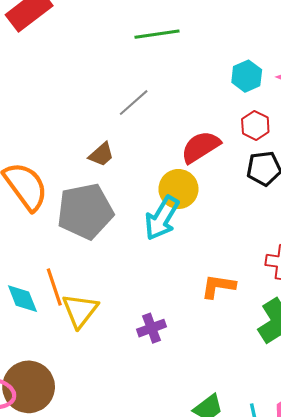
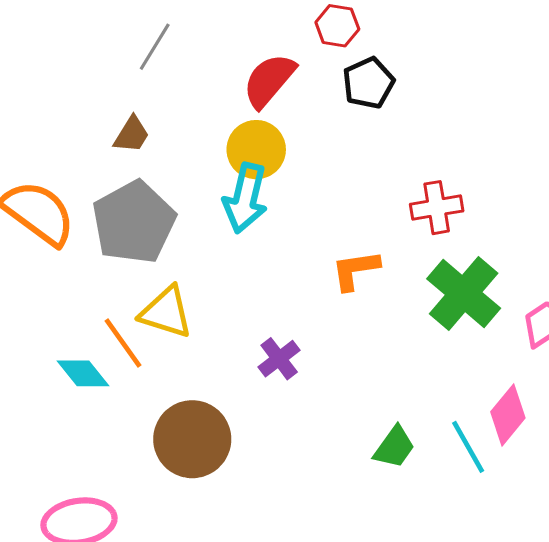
yellow triangle: (80, 311) -> (166, 312), moved, turned -33
brown circle: (29, 387) -> (192, 439), moved

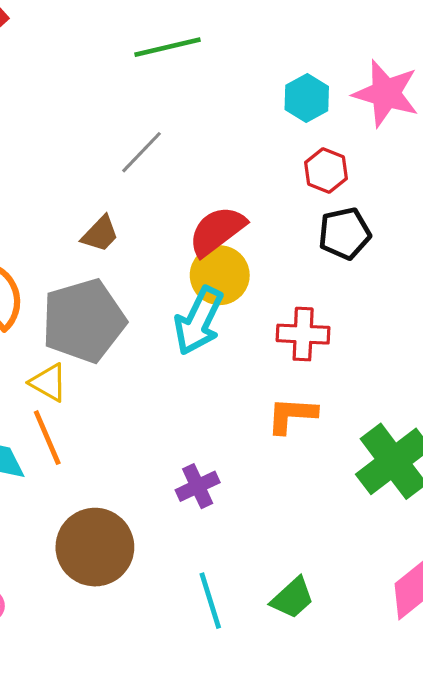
red semicircle: (269, 80) -> (217, 231), moved
red cross: (437, 208) -> (303, 334), moved
yellow triangle: (166, 312) -> (49, 383), moved, size x0.7
cyan line: (468, 447) -> (210, 601), moved

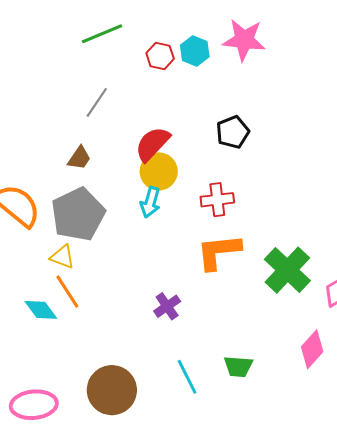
red hexagon: (326, 170) -> (160, 56), moved
cyan arrow: (199, 321) -> (150, 202), size x0.7
orange L-shape: (292, 415) -> (219, 252), size x1.4
brown circle: (95, 547) -> (112, 390), moved
green trapezoid: (292, 598) -> (238, 366), turned 56

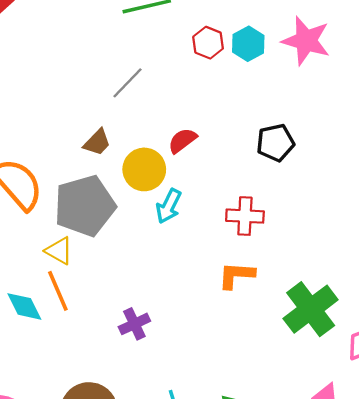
red semicircle: (152, 144) -> (182, 141), size x0.7
yellow circle: (159, 171) -> (144, 169), moved
orange L-shape: (219, 252) -> (236, 275), size x0.7
purple cross: (167, 306) -> (134, 324), moved

